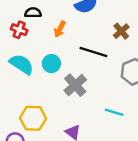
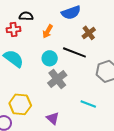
red cross: (19, 30) -> (14, 30), turned -32
brown cross: (121, 31) -> (89, 33), moved
cyan circle: (51, 64) -> (50, 58), moved

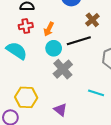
red cross: (14, 30) -> (26, 26), moved
orange arrow: (48, 31) -> (49, 29), moved
black line: (74, 52) -> (79, 41), turned -35

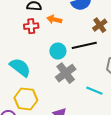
orange arrow: (49, 29) -> (54, 19), moved, turned 72
cyan semicircle: (17, 51) -> (20, 67), moved
cyan line: (96, 93) -> (94, 91), moved

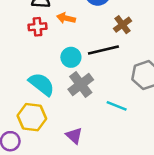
cyan semicircle: (20, 67) -> (42, 84), moved

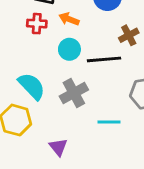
cyan circle: (71, 57) -> (69, 49), moved
cyan line: (117, 106) -> (109, 122), turned -30

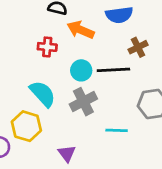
orange arrow: (69, 19) -> (81, 30), size x1.4
red cross: (37, 24) -> (47, 47), moved
cyan circle: (69, 49) -> (81, 70), moved

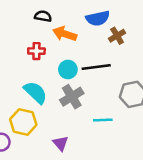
brown cross: (138, 47) -> (117, 36), moved

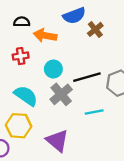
black line: (96, 67) -> (87, 77), moved
purple triangle: (61, 143) -> (57, 141), size x1.5

